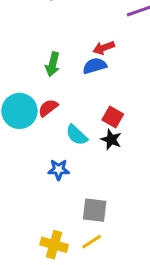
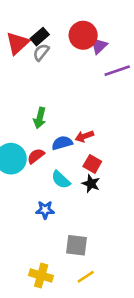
red arrow: (104, 48) -> (84, 136), moved
blue semicircle: (95, 66) -> (62, 143), moved
yellow line: (92, 242) -> (86, 277), moved

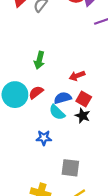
blue semicircle: (62, 143) -> (63, 98), moved

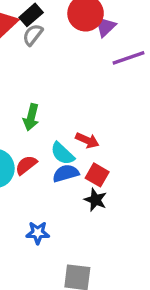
red arrow: (77, 76) -> (87, 140), turned -136
cyan semicircle: (57, 112) -> (62, 154), moved

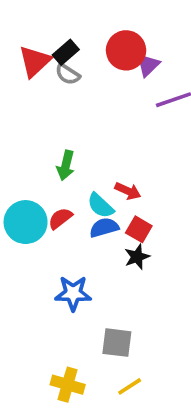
gray semicircle: (33, 35) -> (68, 74), turned -95
black star: (95, 200) -> (137, 257), turned 30
blue star: (38, 233) -> (73, 293), size x1.4

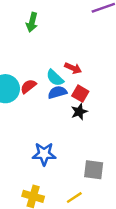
green arrow: (66, 165) -> (32, 22), moved
blue star: (73, 293) -> (44, 154), moved
gray square: (117, 343) -> (94, 170), moved

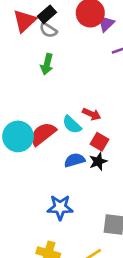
red semicircle: (28, 86) -> (43, 134), size x1.5
blue semicircle: (57, 92) -> (75, 160), moved

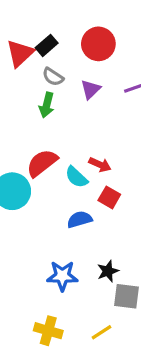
purple triangle: (106, 23) -> (91, 89), moved
gray semicircle: (48, 30) -> (53, 77), moved
red semicircle: (43, 134) -> (42, 163), moved
black star: (98, 161) -> (108, 271), moved

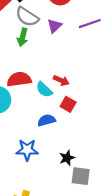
gray semicircle: (53, 77) -> (27, 17), size x1.5
red semicircle: (42, 163) -> (19, 79), turned 30
blue star: (62, 276) -> (27, 150), moved

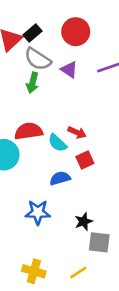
purple triangle: (54, 26) -> (69, 70), turned -42
red square: (68, 104) -> (85, 160), turned 35

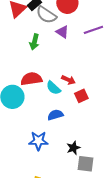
gray semicircle: (38, 59) -> (46, 15), moved
red square: (85, 160) -> (81, 96), moved

